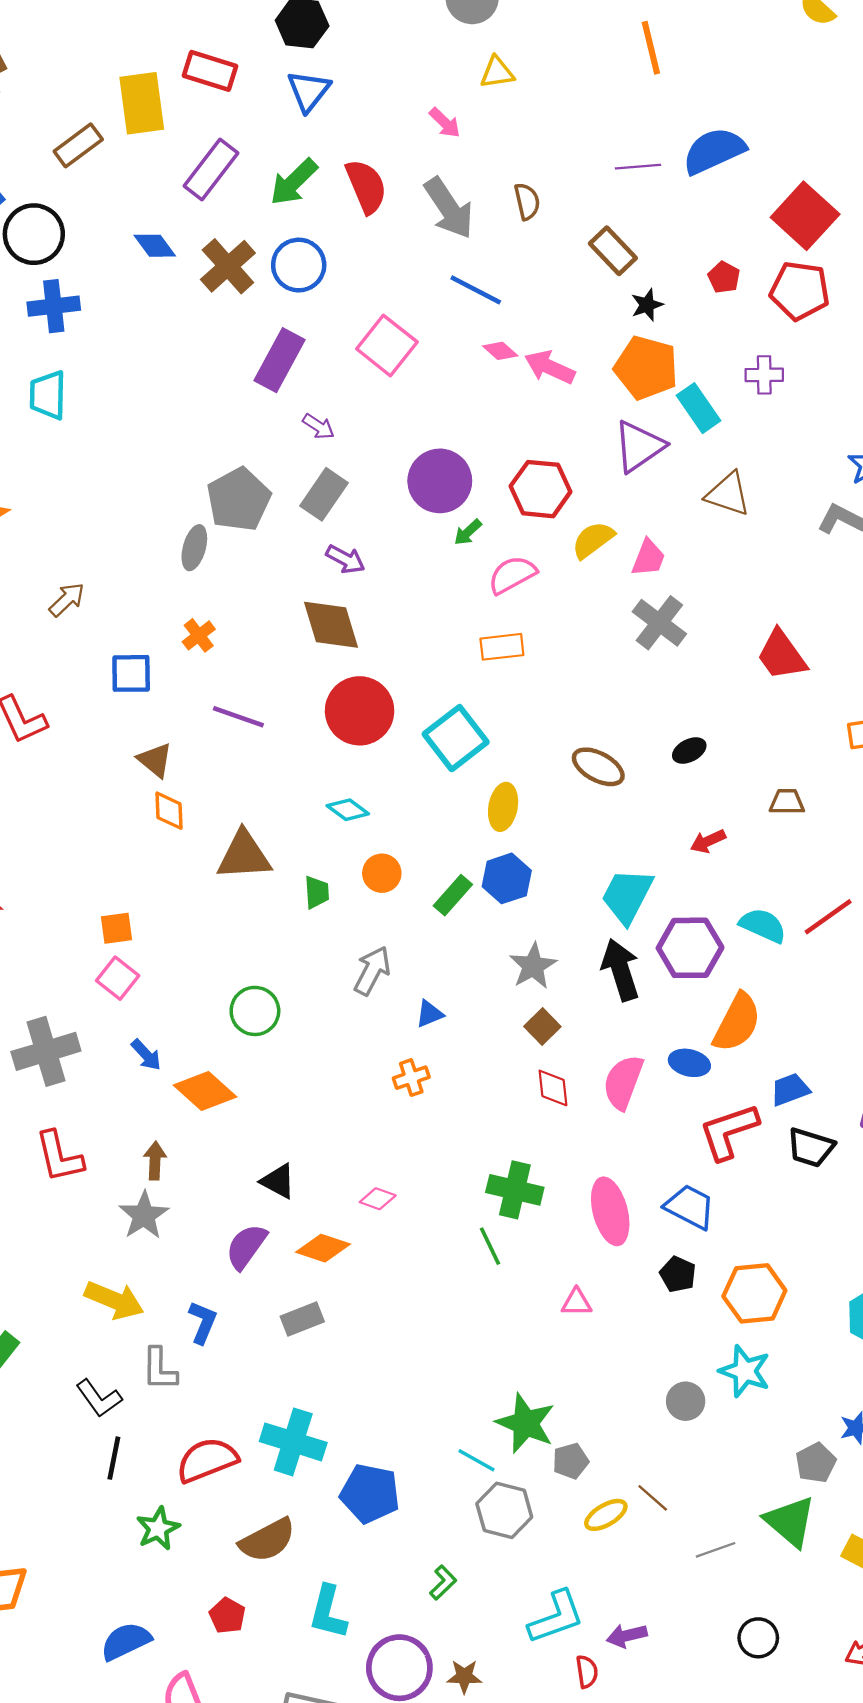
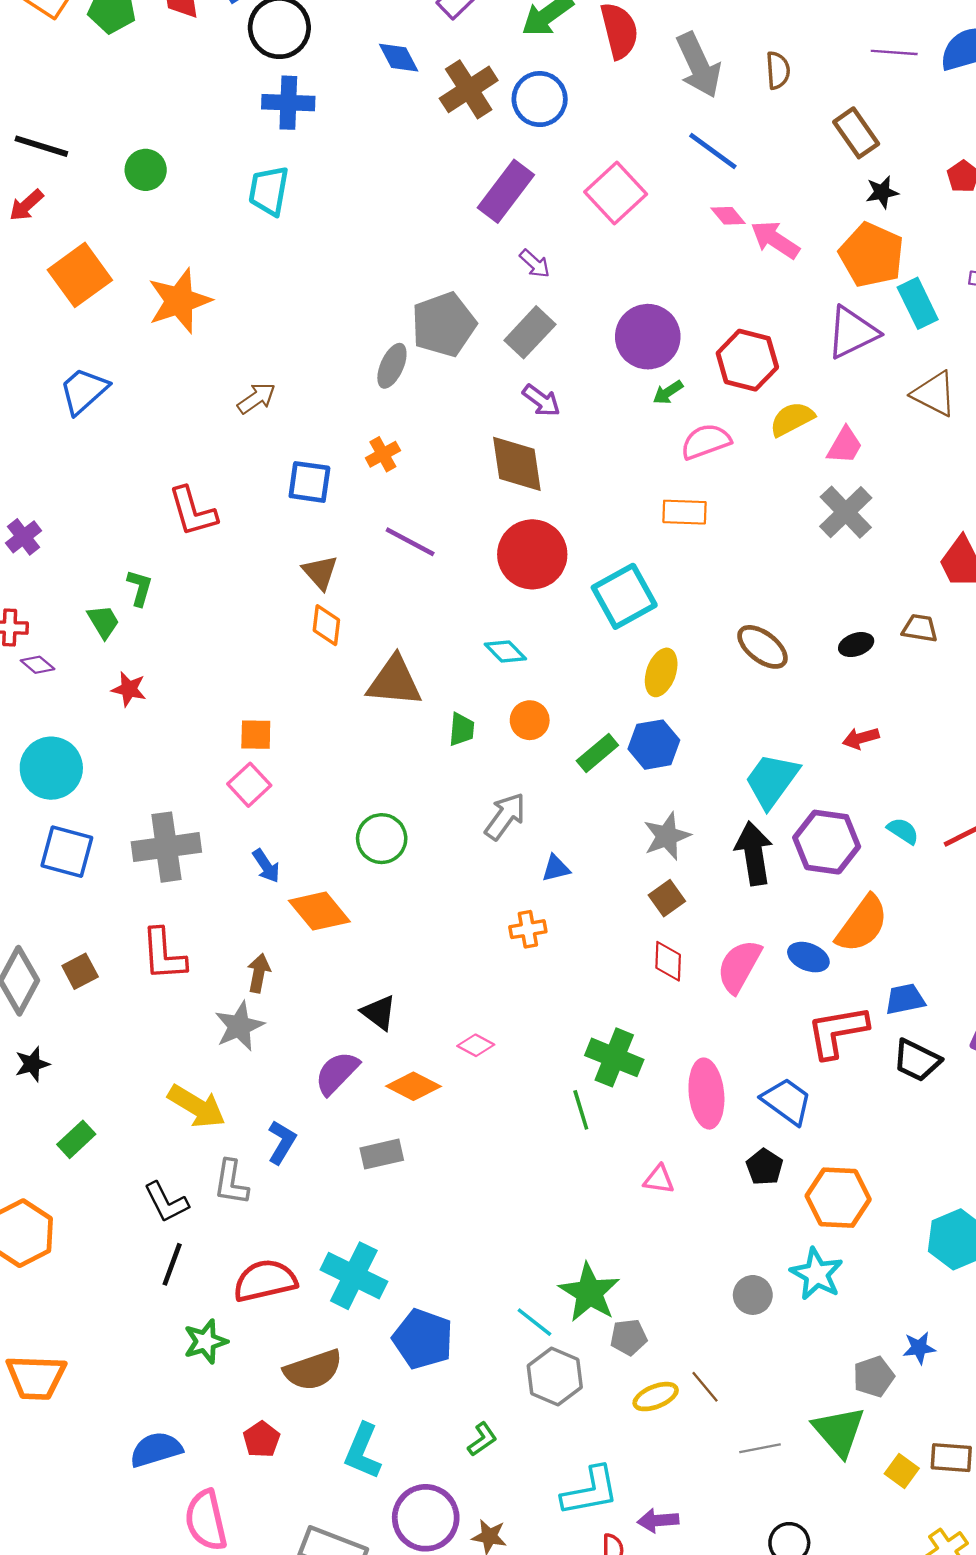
brown trapezoid: (787, 802) -> (920, 628), moved
cyan semicircle: (763, 925) -> (903, 831), size x0.7

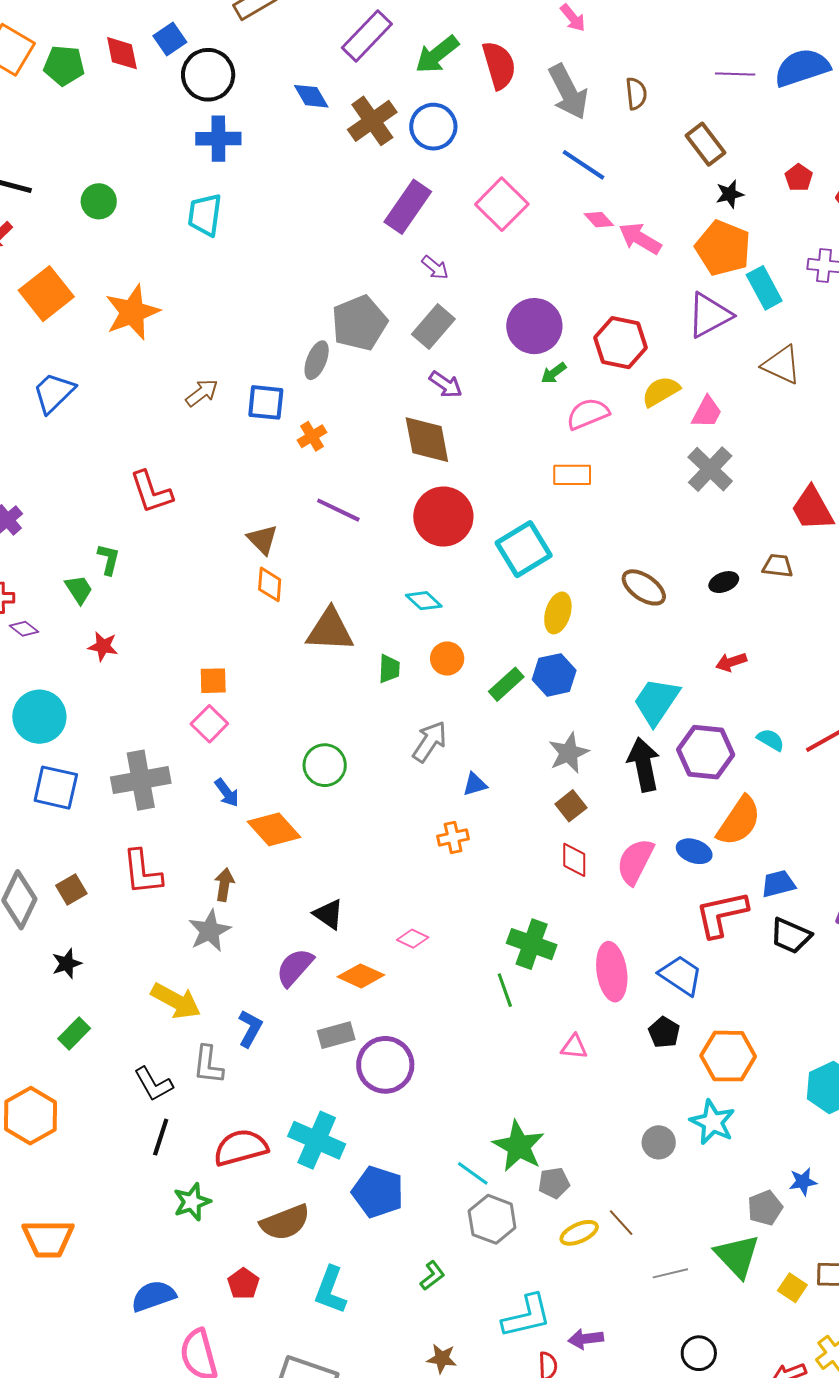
blue square: (309, 482) -> (266, 402), moved
black star: (32, 1064) -> (67, 964), moved
purple circle: (426, 1518) -> (385, 1065), moved

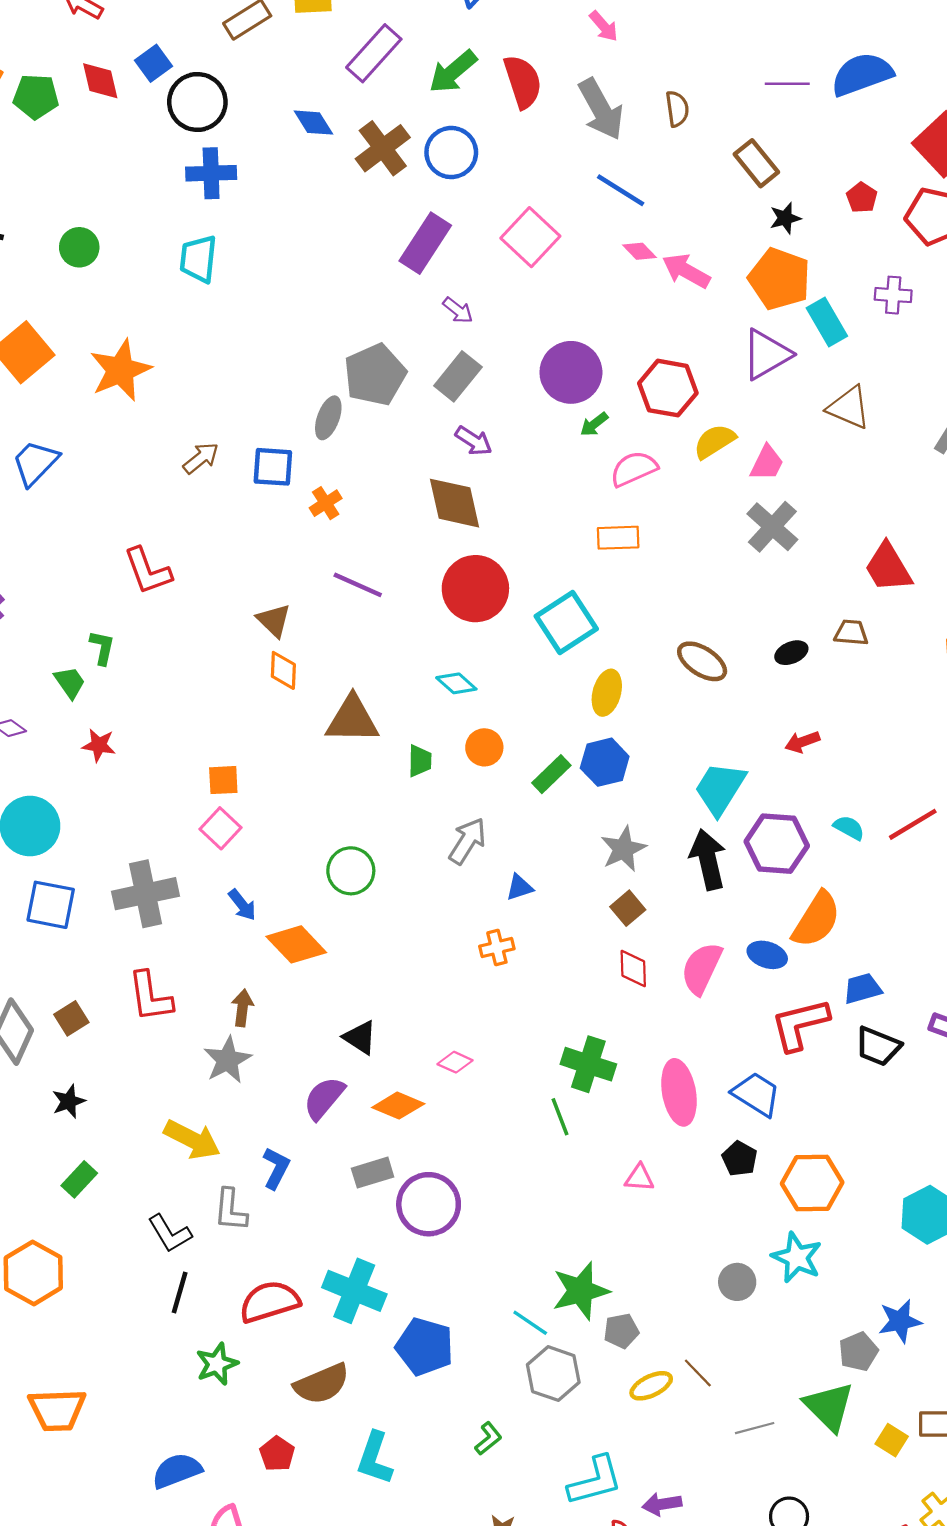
green star: (519, 1146) -> (581, 1291), turned 30
blue star: (803, 1182) -> (900, 1321), size x1.4

